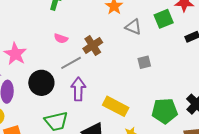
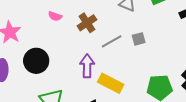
gray line: (71, 63) -> (112, 41), moved
purple arrow: (78, 89) -> (87, 66), moved

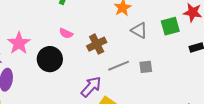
black circle: (36, 61) -> (50, 59), moved
purple arrow: (87, 66) -> (91, 87), turned 35

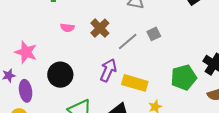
black circle: (50, 59) -> (60, 75), moved

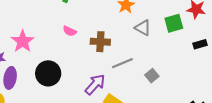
brown cross: (100, 28) -> (100, 42), turned 30
gray square: (154, 34) -> (152, 76), moved, turned -32

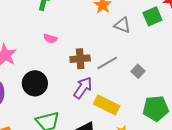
brown cross: (100, 42) -> (80, 59), moved

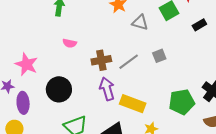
gray square: (138, 71) -> (159, 56), moved, turned 32
purple arrow: (83, 88) -> (107, 89), turned -45

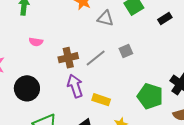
green pentagon: (182, 102) -> (150, 96), turned 30
yellow rectangle: (133, 104) -> (101, 100), size x0.7

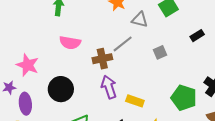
black rectangle: (165, 19) -> (197, 36), moved
pink semicircle: (36, 42) -> (70, 43), size x1.5
gray line: (96, 58) -> (123, 44), moved

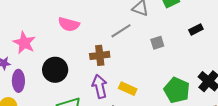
brown cross: (102, 59) -> (100, 55), moved
purple arrow: (109, 87) -> (100, 86), moved

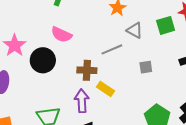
black circle: (55, 70) -> (43, 60), moved
yellow rectangle: (128, 89) -> (106, 89), moved

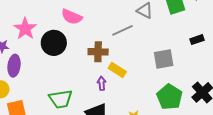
gray square: (146, 67) -> (164, 59), moved, size x1.5
purple arrow: (82, 101) -> (102, 83), moved, size x0.6

